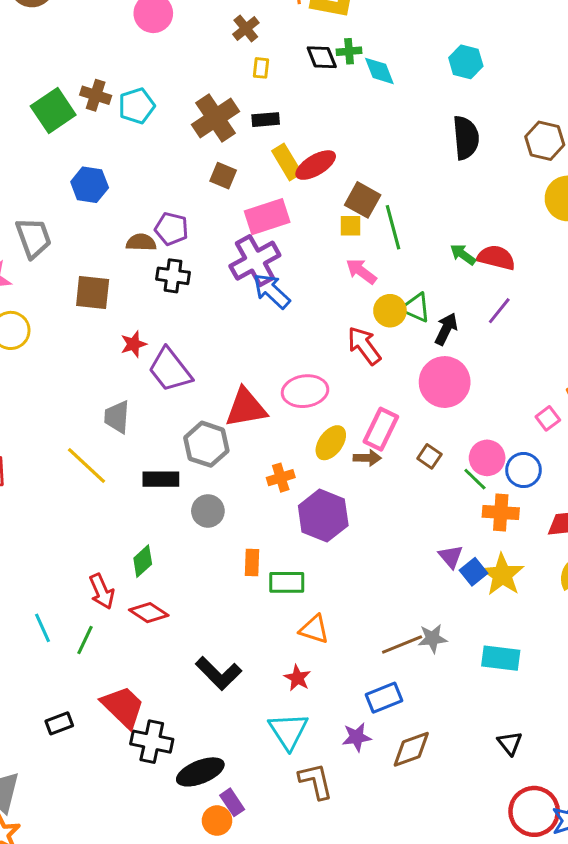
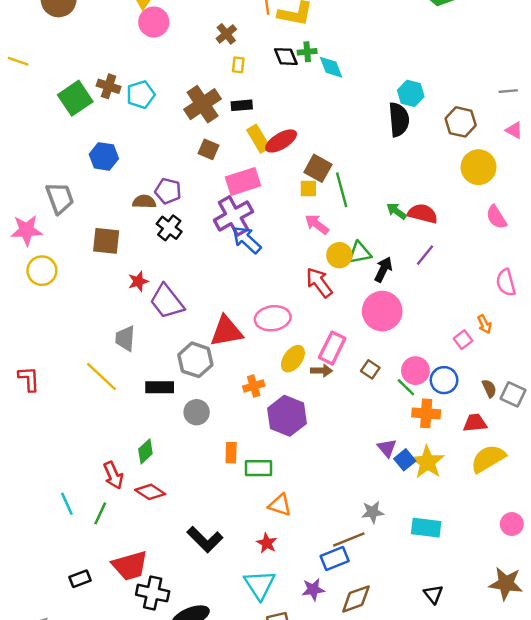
cyan hexagon: (466, 62) -> (411, 93), moved
black cross: (173, 276) -> (169, 228), turned 30
green triangle: (416, 308) -> (360, 253), turned -35
brown line: (402, 645) -> (349, 539), moved
red trapezoid: (123, 707) -> (130, 566), turned 120

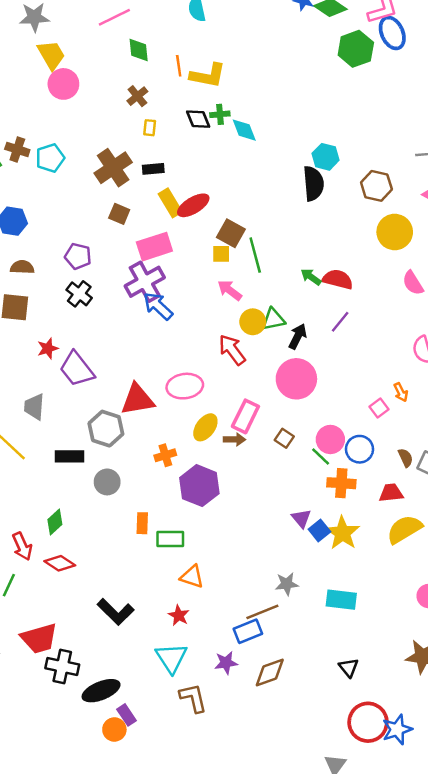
brown semicircle: (144, 202) -> (22, 267), moved

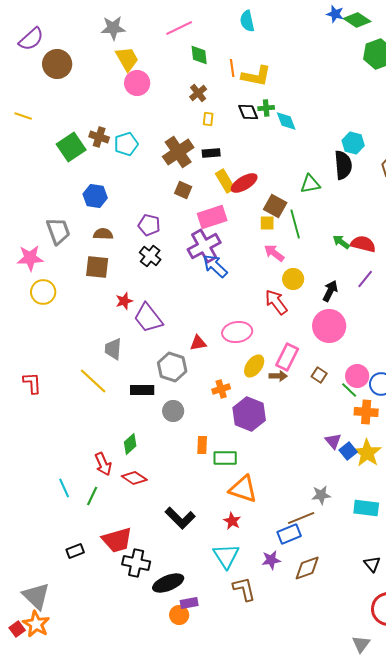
green triangle: (273, 319) -> (310, 184), moved
red triangle: (137, 399) -> (198, 343), size x0.6
orange triangle: (192, 577) -> (243, 489), size x1.4
purple rectangle: (127, 715) -> (189, 603), turned -66

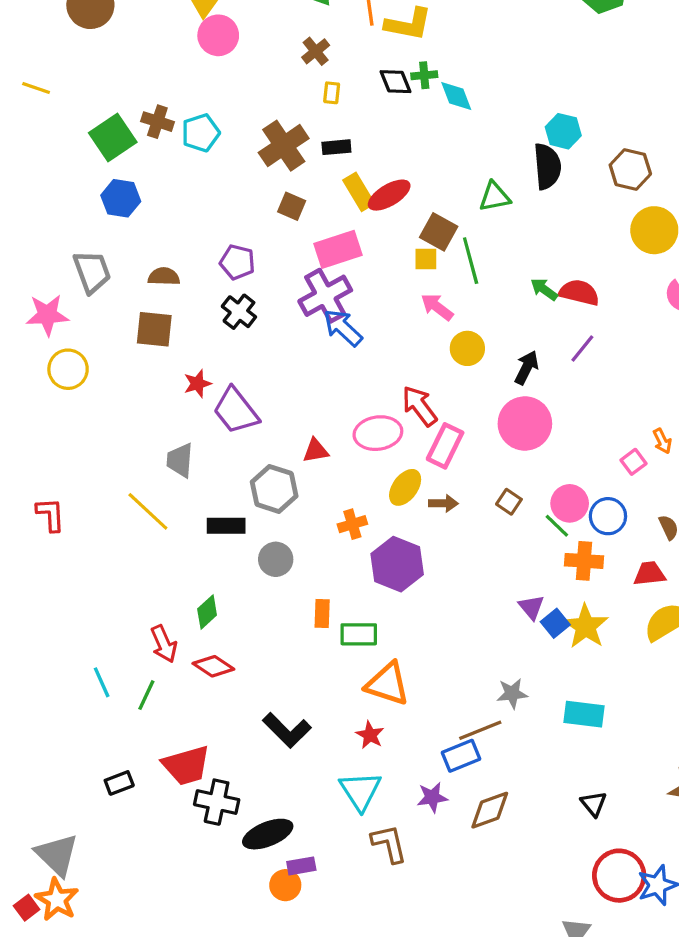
blue hexagon: (95, 196) -> (121, 198), moved
red arrow: (276, 302) -> (419, 406), moved
pink rectangle: (287, 357) -> (445, 446), moved

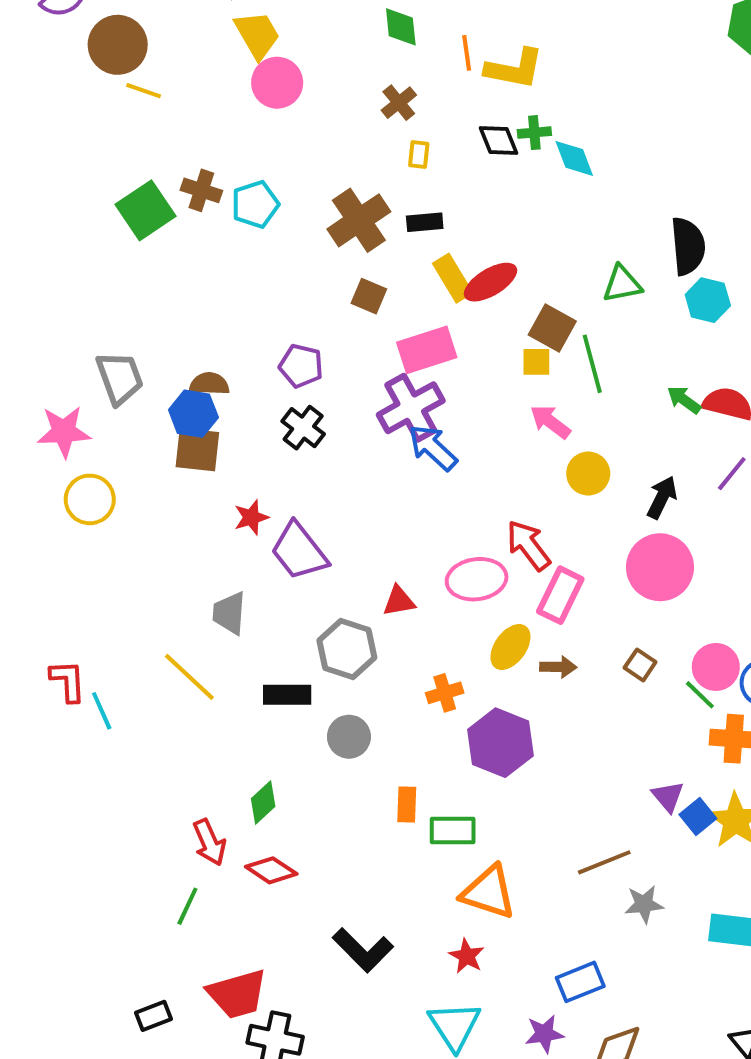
yellow line: (36, 88) -> (144, 91), moved
cyan hexagon: (563, 131) -> (708, 300), moved
blue hexagon: (121, 198) -> (193, 414), moved
cyan line: (102, 682) -> (102, 711), moved
brown line: (480, 730) -> (604, 862), moved

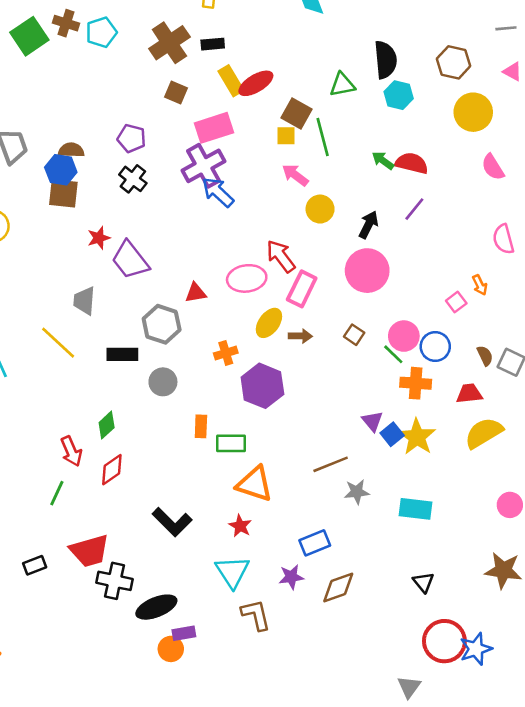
red diamond: (271, 870) -> (112, 470), turned -68

